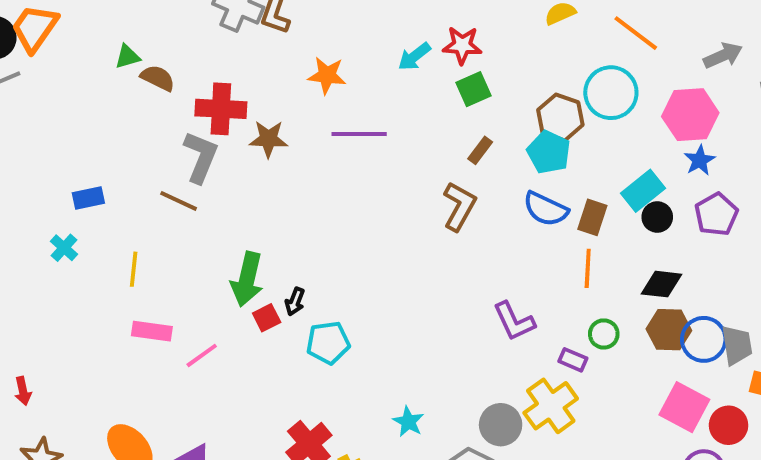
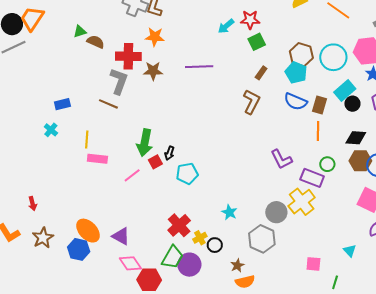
orange star: (327, 75) -> (155, 37), moved
cyan circle: (611, 93) -> (333, 57), moved
pink rectangle: (152, 331) -> (97, 159), moved
pink line: (202, 355) -> (132, 175), moved
purple rectangle: (573, 360) -> (312, 178), size x1.6

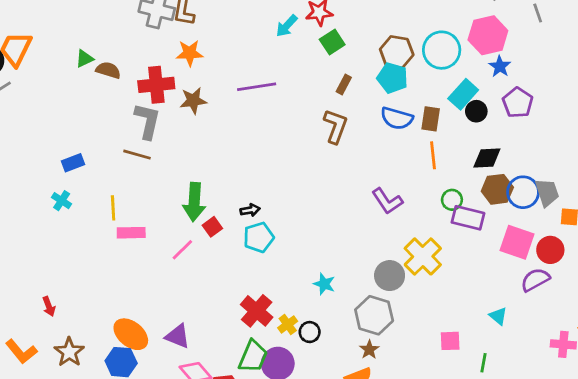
black arrow: (170, 153) -> (250, 210), moved, turned -112
purple rectangle: (312, 178) -> (468, 218), moved
brown star: (237, 265) -> (369, 350), moved

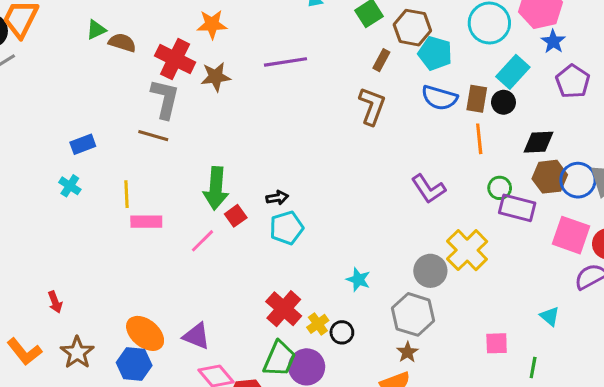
brown hexagon: (397, 52) -> (412, 28), moved
red cross: (156, 85) -> (175, 59), turned 32
black circle: (476, 111) -> (503, 102), moved

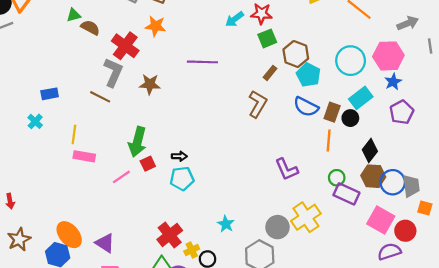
brown star: (216, 77) -> (150, 84), moved
black diamond: (538, 142) -> (370, 151), turned -60

